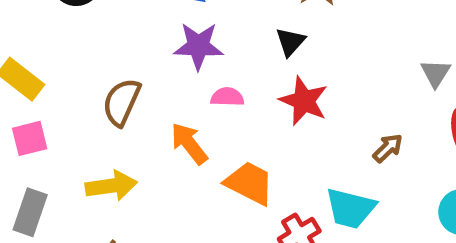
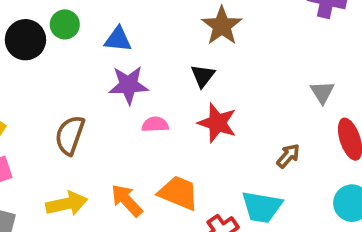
orange arrow: (189, 143) -> (127, 200), moved

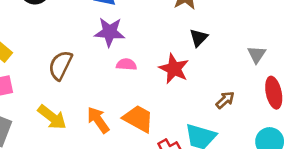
black triangle: (203, 76) -> (199, 38), moved
yellow arrow: (67, 204) -> (52, 117), turned 44

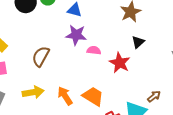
pink semicircle: (126, 65) -> (94, 50), moved
brown arrow: (225, 100) -> (154, 96), moved
yellow arrow: (52, 117) -> (33, 92), turned -50

